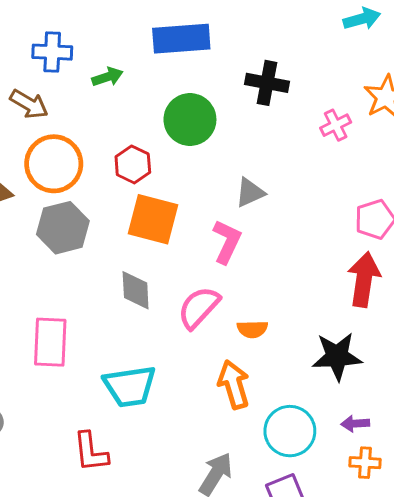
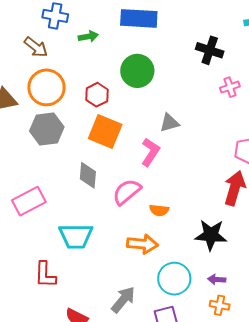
black cross: (267, 83) -> (210, 50), moved
pink rectangle: (50, 342) -> (29, 201), turned 52
orange arrow: (234, 384) -> (142, 244), turned 104

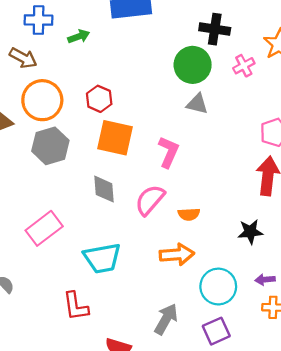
green circle: (137, 71) -> (193, 65), moved
gray triangle: (169, 123) -> (197, 104), moved, turned 40
black star: (211, 235) -> (250, 232), size x0.7

